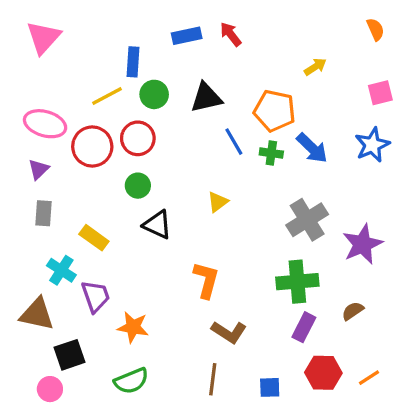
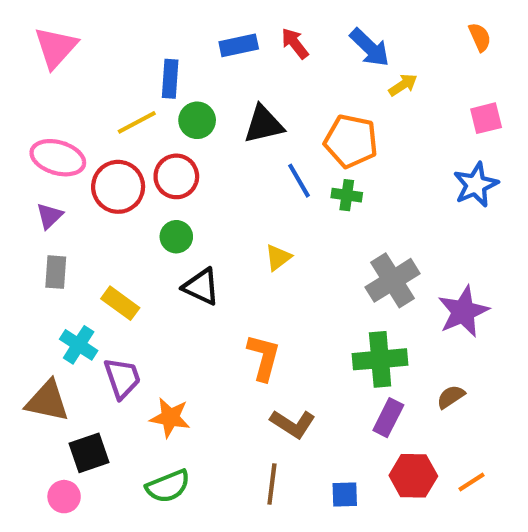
blue arrow: (312, 148) -> (370, 48), moved

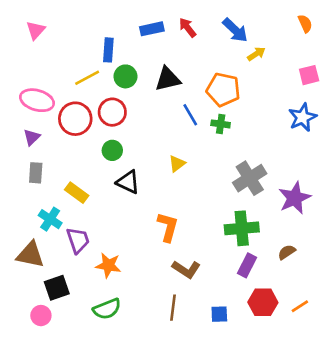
pink triangle: (56, 48) -> (36, 30), size x0.7

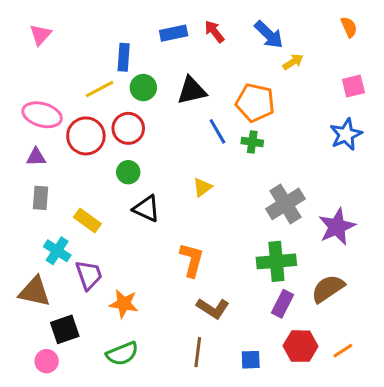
purple triangle: (32, 137) -> (36, 157), turned 42
brown semicircle: (287, 252) -> (328, 289), size x1.6

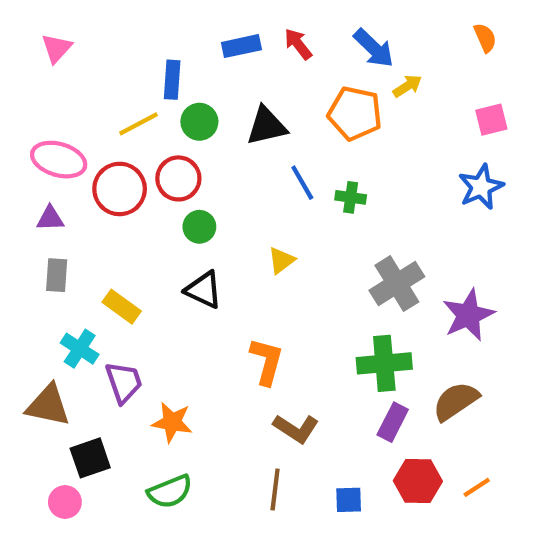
orange pentagon: (255, 103) -> (355, 113), moved
green circle: (128, 172) -> (199, 227), moved

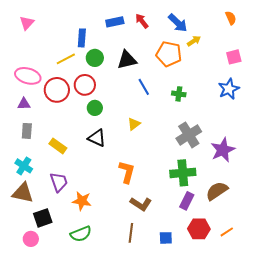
green cross: (351, 197) -> (179, 94), moved
cyan cross: (80, 349) -> (24, 166), moved

